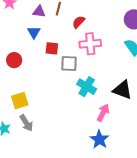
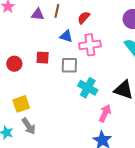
red semicircle: (79, 22) -> (84, 18), moved
blue triangle: (34, 32) -> (66, 36), moved, turned -40
red square: (52, 48) -> (43, 58), moved

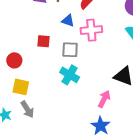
red circle: (14, 64) -> (14, 60), moved
cyan cross: (88, 88) -> (70, 75), moved
yellow square: (21, 104) -> (21, 87), turned 30

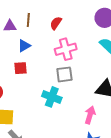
blue triangle: (68, 21) -> (24, 46), moved, turned -40
gray square: (70, 50) -> (64, 74), moved

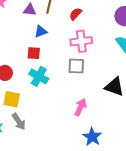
cyan cross: (52, 97) -> (39, 76), moved
pink arrow: (90, 115) -> (80, 107), moved

